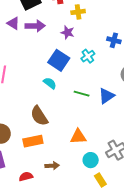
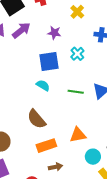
yellow cross: (78, 12) -> (77, 12), moved, turned -32
purple arrow: (35, 26) -> (21, 30), turned -30
blue square: (59, 60) -> (49, 62), turned -35
orange rectangle: (33, 141) -> (46, 146), moved

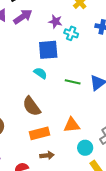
cyan cross: (77, 54) -> (71, 33), moved, turned -32

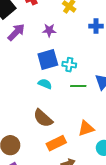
cyan cross: (71, 33) -> (69, 65), moved

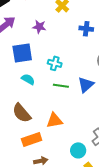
blue square: (48, 60) -> (22, 53), moved
orange triangle: (86, 128) -> (54, 120), moved

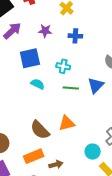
blue cross: (86, 29) -> (75, 36), moved
brown semicircle: (22, 113) -> (40, 130), moved
orange rectangle: (32, 140) -> (34, 156), moved

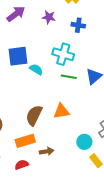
blue square: (30, 58) -> (18, 56), moved
cyan cross: (63, 66) -> (63, 54), size x1.5
brown semicircle: (40, 130) -> (34, 115), turned 65

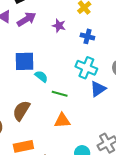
cyan cross: (63, 54) -> (86, 68), moved
green line: (69, 77) -> (60, 94), moved
brown semicircle: (34, 115) -> (21, 111), moved

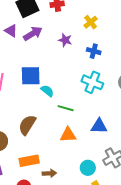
blue triangle: (98, 89) -> (99, 126), moved, turned 36

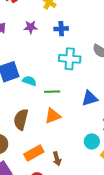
orange triangle: (68, 135) -> (53, 116), moved
brown arrow: (49, 173) -> (57, 159), turned 96

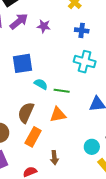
purple star: (31, 27) -> (44, 26), moved
cyan semicircle: (29, 81) -> (41, 84), moved
orange rectangle: (34, 153) -> (33, 137), moved, turned -42

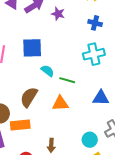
cyan cross: (85, 62) -> (94, 54), turned -35
orange rectangle: (33, 137) -> (20, 125), moved, turned 48

